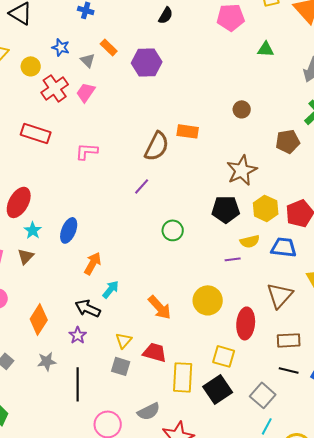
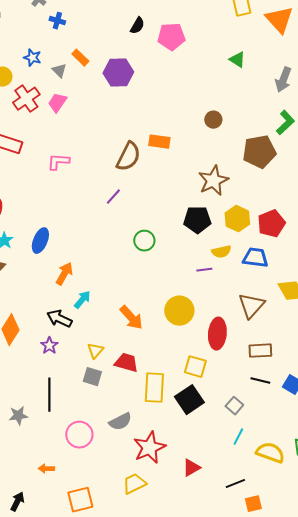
pink pentagon: (231, 17) -> (171, 37), moved
green triangle: (266, 49) -> (237, 60), turned 30
brown pentagon: (288, 141) -> (259, 152), size x1.4
gray star: (47, 361) -> (18, 416), moved
gray square: (263, 395) -> (234, 406), size x0.7

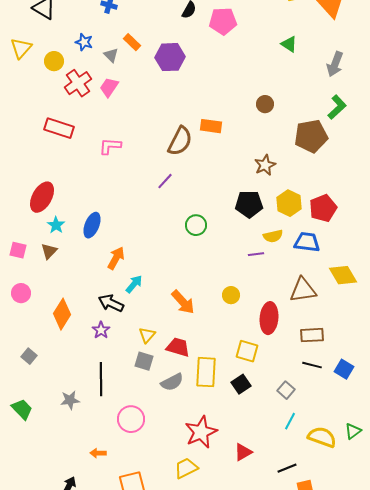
brown star: (213, 181) -> (265, 165), size x0.7
brown triangle: (251, 306) -> (303, 290), turned 40
yellow circle: (179, 311) -> (231, 295), size x0.6
black square: (189, 400) -> (241, 384), size x0.7
gray semicircle: (120, 422) -> (172, 382), moved

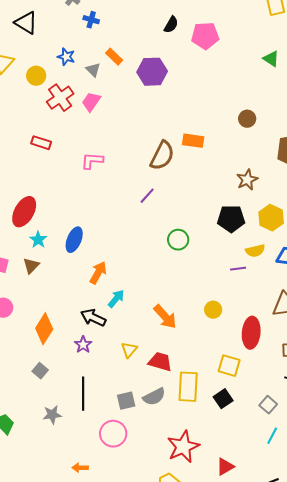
red rectangle: (59, 128) -> (41, 143), size x0.7
gray square: (29, 356) -> (40, 371), moved
gray square: (144, 361) -> (126, 401), moved, turned -30

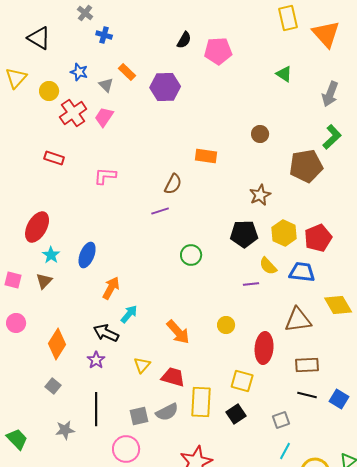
brown semicircle: (162, 156) -> (173, 184), moved, size x0.7
purple line: (147, 196) -> (160, 211), turned 30
yellow semicircle: (255, 251) -> (268, 266), turned 60
gray square: (268, 405) -> (281, 420), turned 30

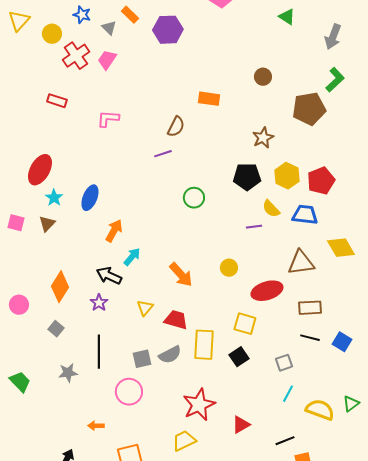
pink circle: (16, 323) -> (19, 305), moved
red ellipse: (264, 348) -> (267, 291), turned 68

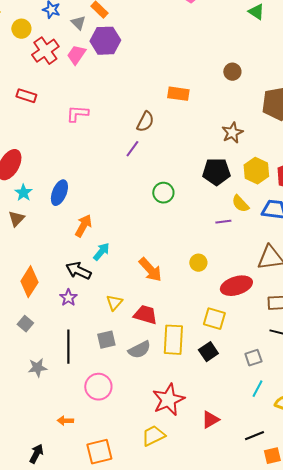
purple hexagon: (168, 30) -> (105, 41), moved
purple line: (163, 154) -> (132, 149), turned -36
gray square: (142, 359) -> (106, 340), moved

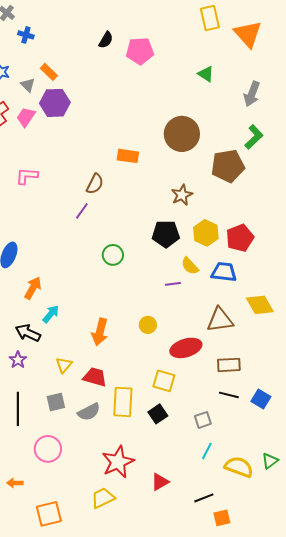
brown circle: (232, 72) -> (182, 134), size x2.0
orange arrow: (150, 270) -> (100, 332), turned 56

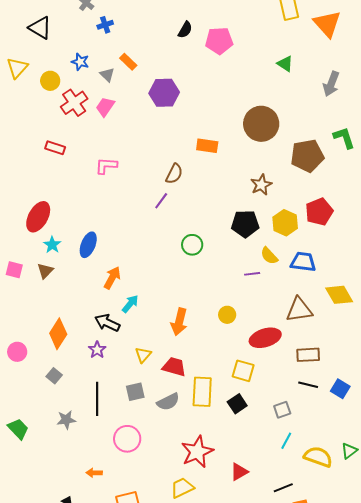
blue cross: (26, 35) -> (105, 25), turned -35
purple hexagon: (55, 103) -> (164, 93), moved
green L-shape: (254, 137) -> (344, 138), moved, turned -65
red pentagon: (240, 238) -> (319, 212), moved

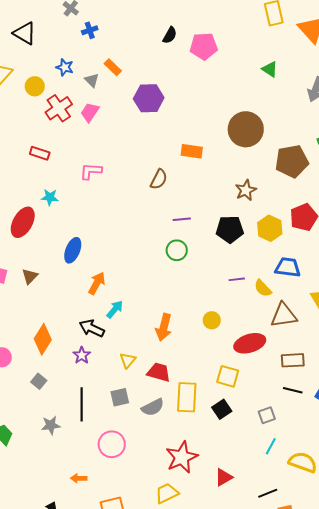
purple line: (161, 201) -> (182, 219), moved, turned 48
cyan star: (52, 245) -> (50, 197), moved, turned -30
yellow semicircle: (269, 256) -> (263, 288), moved

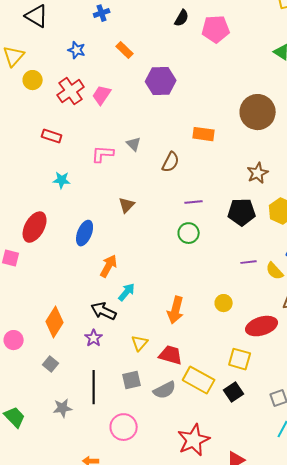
gray triangle: (92, 80) -> (134, 144), moved
yellow circle: (35, 86) -> (33, 80), moved
red ellipse: (23, 222) -> (35, 227), moved
brown triangle: (30, 276) -> (127, 205), moved
yellow rectangle: (187, 397) -> (199, 380), turned -64

